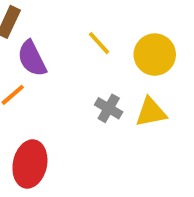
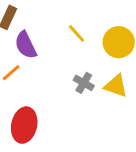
yellow triangle: (151, 112) -> (116, 86), turned 30

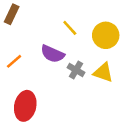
purple semicircle: (26, 45) -> (52, 54), moved, turned -40

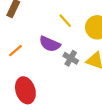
red ellipse: (25, 106) -> (25, 90), turned -30

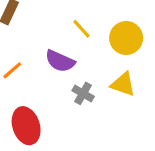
gray cross: (71, 58) -> (83, 93), moved

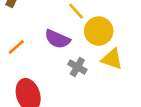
yellow circle: (126, 38) -> (99, 31), moved

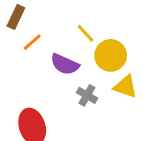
orange line: (16, 47) -> (32, 42), moved

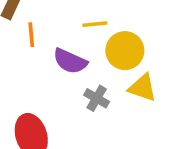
yellow line: (85, 33) -> (95, 24), turned -54
orange line: (32, 42) -> (31, 35), turned -54

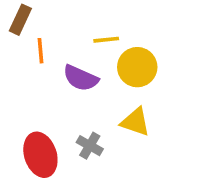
yellow triangle: (142, 88) -> (135, 122), moved
gray cross: (97, 98) -> (90, 146), moved

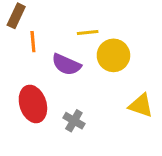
yellow triangle: (135, 122) -> (141, 106), moved
red ellipse: (40, 155) -> (33, 104), moved

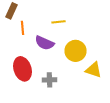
yellow circle: (113, 55) -> (76, 51), moved
gray cross: (74, 121) -> (50, 80), turned -32

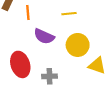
yellow line: (58, 22) -> (69, 14), moved
orange line: (22, 28) -> (28, 13), moved

